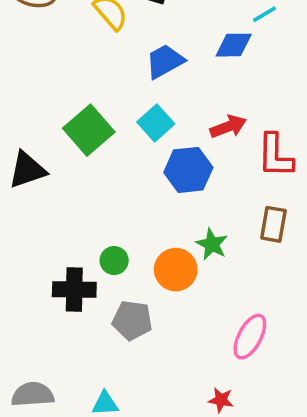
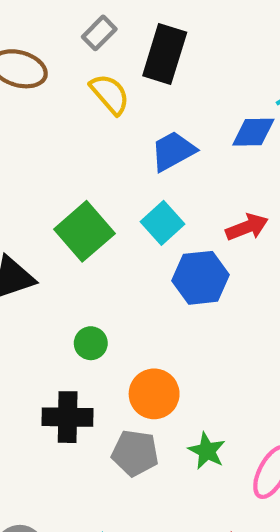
green star: (212, 244) -> (207, 451), moved
green circle: (114, 261) -> (91, 343), moved
orange circle: (176, 270) -> (154, 394), moved

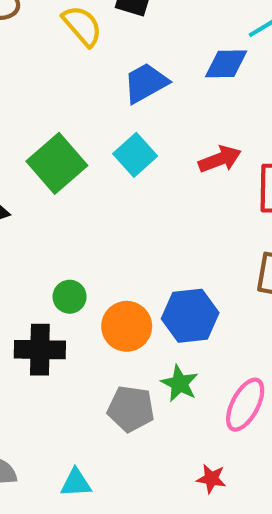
blue hexagon: (201, 278) -> (190, 316), moved
green circle: (91, 343) -> (70, 297), moved
gray pentagon: (135, 453) -> (131, 409), moved

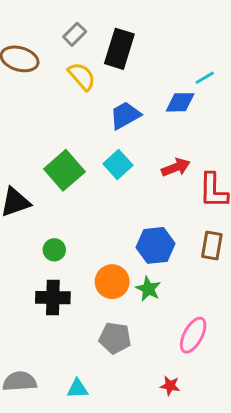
green circle: (70, 297) -> (54, 250), moved
blue hexagon: (190, 316) -> (156, 245), moved
green star: (180, 383) -> (148, 289), moved

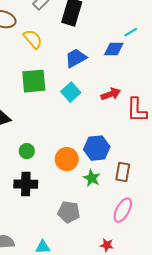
yellow semicircle: (82, 76) -> (33, 39), moved
green square: (64, 170) -> (34, 81), moved, turned 36
brown rectangle: (212, 245) -> (123, 172), moved
orange circle: (112, 282) -> (67, 159), moved

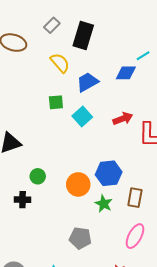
yellow semicircle: (33, 39) -> (60, 63), moved
green square: (34, 81) -> (56, 102), moved, size x0.6
black cross: (26, 184) -> (23, 200), moved, size x0.7

